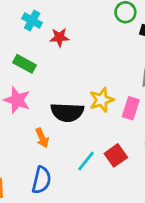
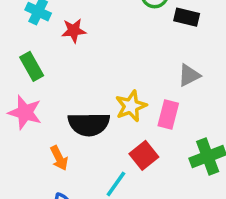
green rectangle: (24, 64) -> (32, 66), turned 35
red square: (116, 155) -> (144, 155), moved

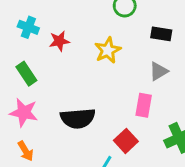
black rectangle: (187, 17) -> (161, 34), moved
yellow star: (131, 106) -> (108, 50), moved
orange arrow: (59, 158) -> (26, 151), moved

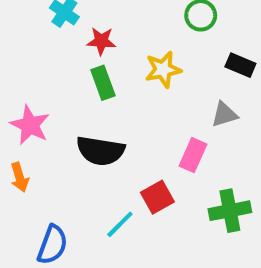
green rectangle: (26, 74) -> (103, 83), moved

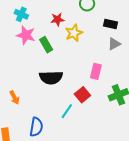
red star: (101, 41) -> (57, 19), moved
gray triangle: (224, 114) -> (114, 44), moved
pink star: (30, 125) -> (26, 35), moved

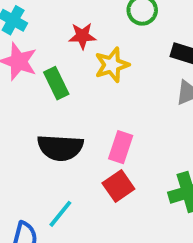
pink rectangle: (96, 71) -> (121, 147), moved
cyan line: (67, 111) -> (60, 214), moved

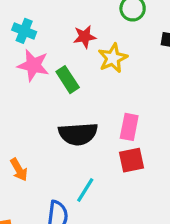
red square: (118, 186) -> (132, 160), turned 30

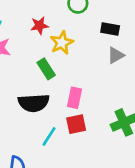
green rectangle: (68, 80) -> (46, 69), moved
cyan line: (85, 190) -> (49, 136), moved

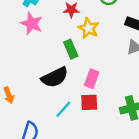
yellow star: (62, 43) -> (88, 28), turned -30
black semicircle: (34, 103) -> (55, 77), turned -32

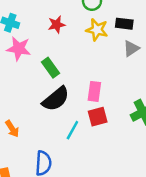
yellow star: (88, 28) -> (97, 30), moved
green rectangle: (71, 49) -> (51, 68), moved

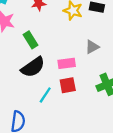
gray triangle: (131, 48) -> (92, 47), moved
pink rectangle: (94, 91) -> (67, 63), turned 70

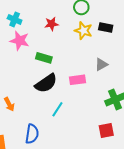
green rectangle: (31, 40) -> (44, 58), turned -42
red square: (68, 85) -> (106, 130), moved

